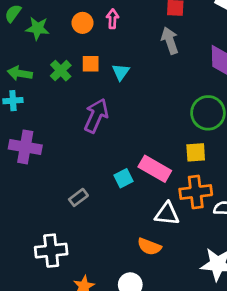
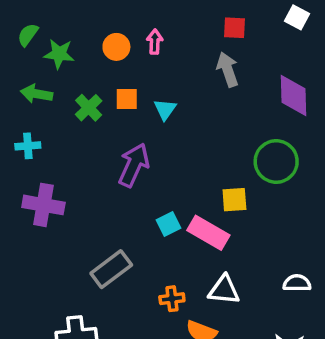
green arrow: (20, 73) -> (37, 94), moved
yellow square: (196, 152) -> (234, 200), moved
cyan square: (123, 178) -> (168, 224), moved
orange cross: (196, 192) -> (172, 299), moved, size x0.6
gray rectangle: (78, 197) -> (111, 269), size x1.6

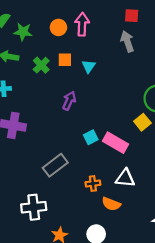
pink arrow: (155, 42) -> (82, 24), size x1.5
purple arrow: (134, 165) -> (69, 101), size x0.7
yellow square: (234, 200) -> (142, 122), moved, turned -35

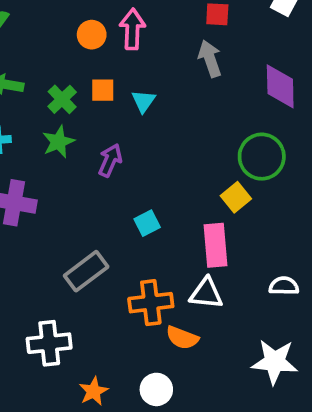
green star: (23, 32) -> (58, 142), moved, turned -30
pink rectangle: (115, 143) -> (215, 245), moved, turned 55
orange cross: (93, 184) -> (151, 303), size x1.6

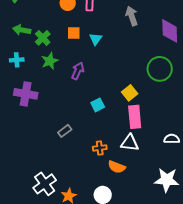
green cross: (62, 99) -> (43, 38), moved
yellow square: (236, 197) -> (130, 93), moved
gray rectangle: (86, 271) -> (65, 131), size x0.6
orange cross: (151, 303) -> (100, 148), size x0.6
white cross: (49, 343) -> (45, 184), moved, turned -30

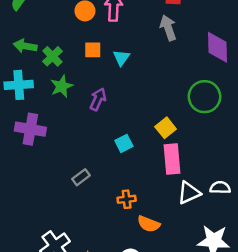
cyan cross: (17, 60) -> (19, 85), size x1.5
white triangle: (130, 143) -> (189, 193), moved, turned -30

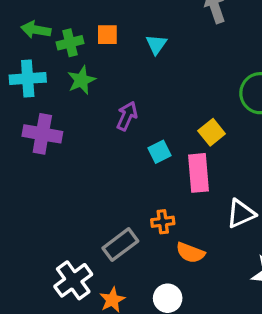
orange square: (93, 50) -> (107, 35), moved
green cross: (52, 56) -> (70, 43), turned 30
purple arrow: (98, 99) -> (127, 116), moved
pink rectangle: (172, 159) -> (199, 173), moved
gray rectangle: (81, 177) -> (120, 245), moved, size x1.5

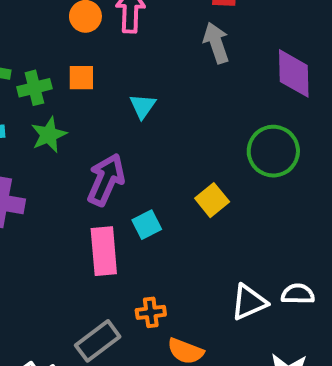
cyan triangle: (156, 44) -> (143, 106), moved
purple arrow: (127, 116) -> (106, 180), size x1.4
pink rectangle: (199, 173) -> (104, 251), moved

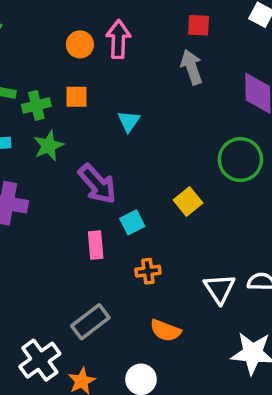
purple arrow: (106, 180) -> (97, 184), turned 114
pink rectangle: (104, 251) -> (96, 245), size x0.7
white triangle: (249, 302) -> (219, 289), turned -40
orange cross: (151, 312) -> (148, 271), moved

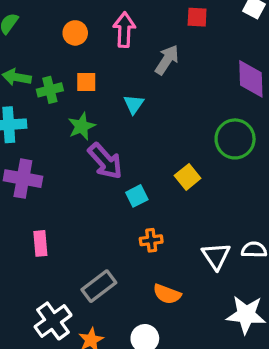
orange circle: (80, 44) -> (75, 33), moved
gray arrow: (192, 67) -> (167, 60), moved, turned 52
green star: (49, 146) -> (82, 126), moved
pink rectangle: (96, 245) -> (40, 243), moved

